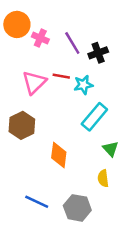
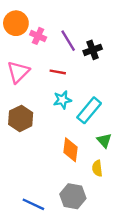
pink triangle: (34, 82) -> (18, 72), moved
cyan star: (83, 85) -> (62, 100), moved
orange diamond: (59, 155) -> (71, 150), moved
blue line: (37, 202) -> (33, 204), moved

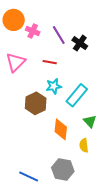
black cross: (93, 50) -> (80, 43), turned -35
brown hexagon: (21, 118) -> (36, 103), moved

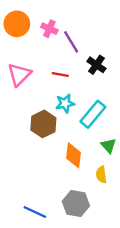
pink cross: (33, 31) -> (49, 29), moved
black cross: (80, 43) -> (96, 65), moved

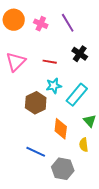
purple line: (71, 42) -> (68, 23), moved
blue line: (35, 212) -> (36, 152), moved

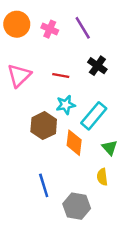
orange diamond: (61, 129) -> (74, 143), moved
blue line: (36, 152) -> (44, 185), turned 48

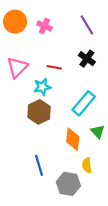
purple line: (83, 28) -> (87, 25), moved
cyan star: (66, 105) -> (42, 87), moved
orange diamond: (74, 143) -> (73, 139), moved
yellow semicircle: (102, 177) -> (87, 165), moved

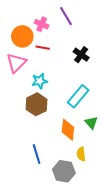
orange circle: (15, 22) -> (22, 36), moved
purple line: (87, 25) -> (66, 16), moved
red line: (54, 67) -> (43, 48), moved

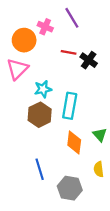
red line: (43, 48) -> (69, 52), moved
cyan rectangle: (78, 96) -> (70, 106), moved, turned -30
yellow semicircle: (81, 154) -> (99, 169), moved

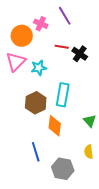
cyan star: (43, 89) -> (39, 68), moved
orange diamond: (74, 143) -> (55, 126), moved

